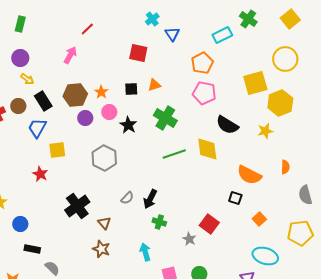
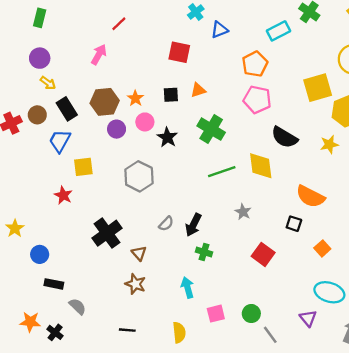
blue triangle: (172, 34) -> (219, 30), turned 42
gray star: (189, 239) -> (243, 212), moved

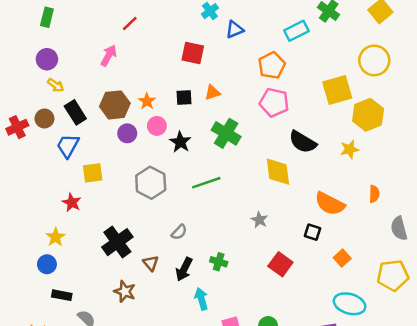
green line: (222, 172) -> (206, 183), moved
black arrow: (193, 225) -> (184, 269), moved
yellow star: (15, 228) -> (56, 237), moved
brown star: (135, 284) -> (125, 291), moved

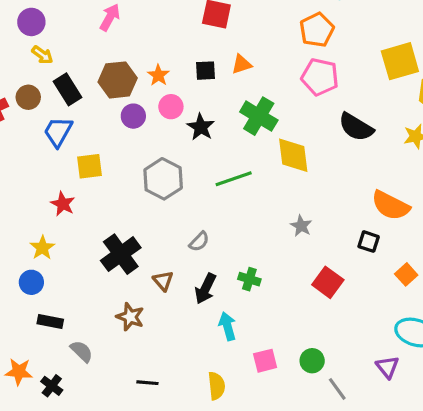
yellow diamond: (278, 172) -> (293, 155), moved

